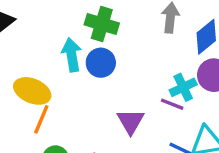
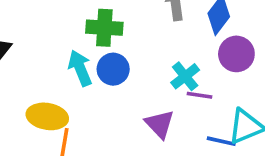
cyan cross: (183, 87) -> (185, 76), moved

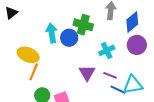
green cross: (104, 28) -> (83, 25), moved
purple line: (199, 95) -> (110, 75), moved

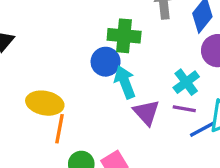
cyan arrow: (52, 33) -> (125, 82), moved
cyan cross: (107, 50) -> (186, 82), moved
blue line: (118, 90) -> (202, 129), turned -42

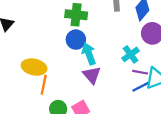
green cross: (124, 36) -> (76, 15), moved
purple line: (184, 109) -> (140, 72), moved
purple triangle: (146, 112) -> (92, 75), moved

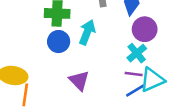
cyan arrow: (89, 54) -> (87, 32), moved, turned 45
cyan cross: (131, 54) -> (137, 53), moved

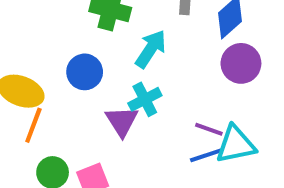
blue circle: (59, 42) -> (85, 72), moved
cyan cross: (137, 53) -> (145, 99), moved

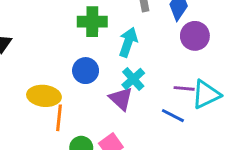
blue line: (206, 155) -> (173, 116), moved, turned 60

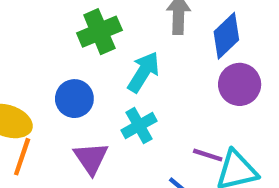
green cross: (92, 22) -> (99, 32), turned -36
purple triangle: (121, 99) -> (91, 158), moved

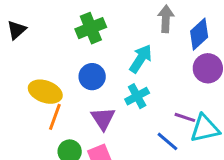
green cross: (99, 32) -> (91, 28), moved

